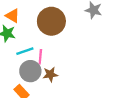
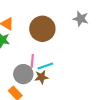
cyan line: (25, 51) -> (45, 66), moved

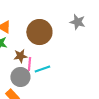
brown star: (41, 77) -> (20, 56), moved

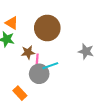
gray star: (77, 22) -> (86, 51), moved
gray circle: (20, 77) -> (39, 74), moved

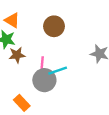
brown circle: (47, 28) -> (54, 26), size x0.7
brown star: (28, 52) -> (17, 55), moved

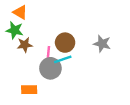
brown circle: (54, 26) -> (65, 43), moved
orange rectangle: (22, 103) -> (29, 90), turned -48

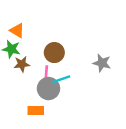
brown circle: (65, 43) -> (54, 53), moved
orange rectangle: (29, 90) -> (36, 111), moved

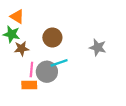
pink line: (46, 73) -> (31, 70), moved
orange rectangle: (36, 111) -> (29, 85), moved

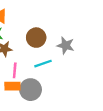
gray star: (98, 47) -> (66, 45), moved
gray circle: (47, 72) -> (31, 90), moved

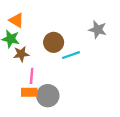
gray star: (66, 45) -> (98, 30), moved
cyan line: (43, 64) -> (71, 55), moved

